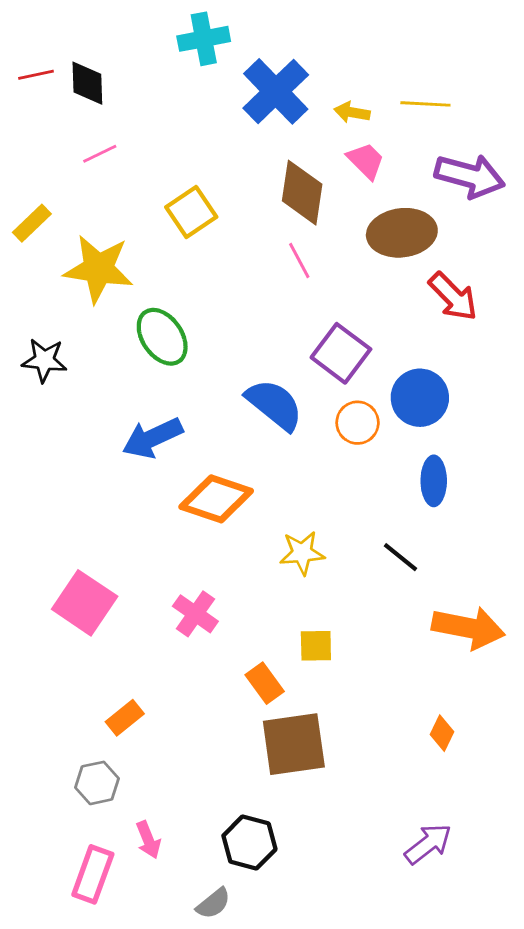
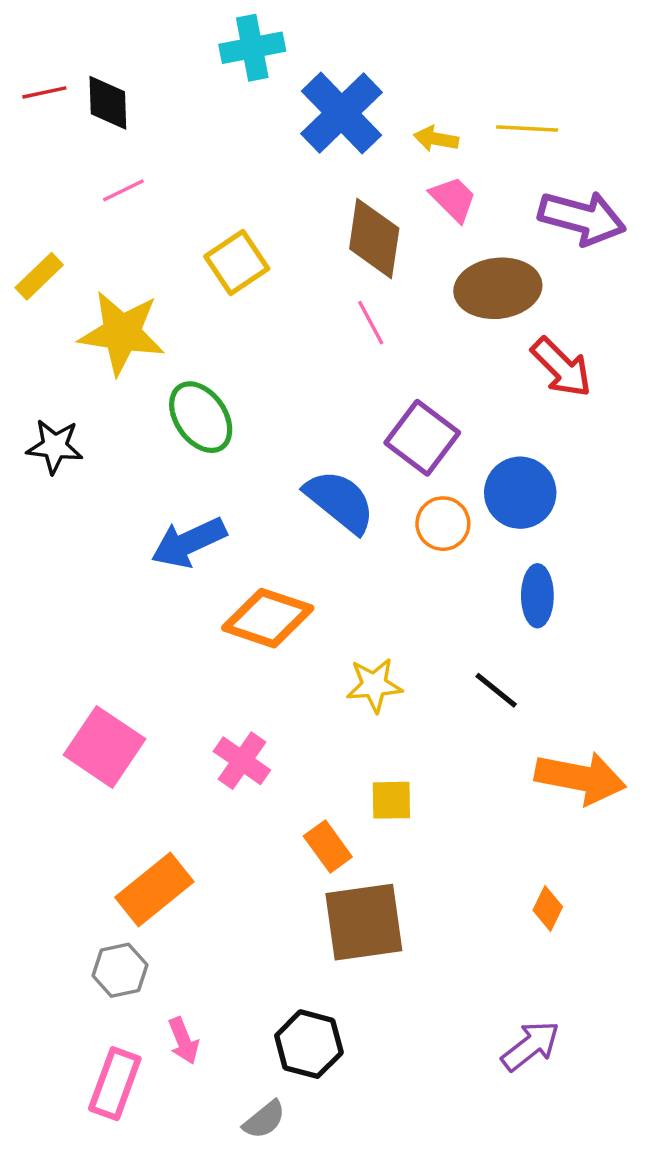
orange rectangle: (125, 718) -> (154, 889), size x1.6

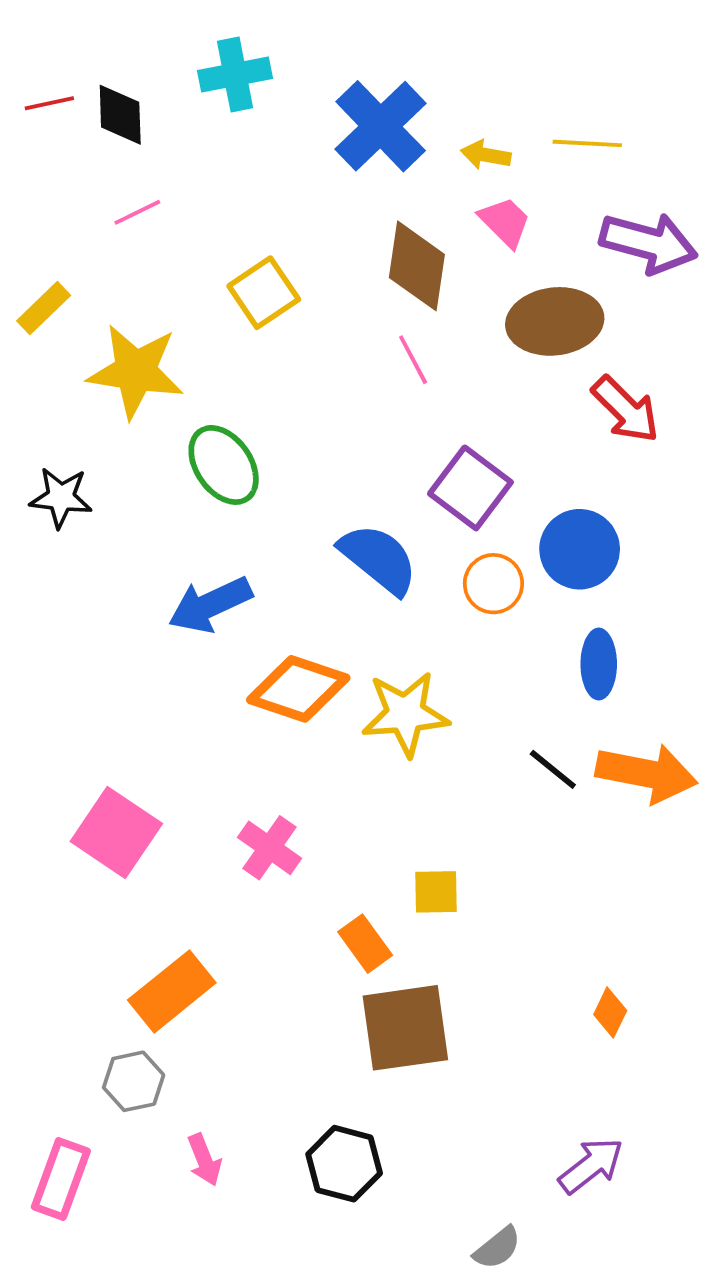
cyan cross: (252, 48) -> (235, 74), moved
yellow star: (374, 685) -> (405, 714), moved, size x1.4
orange arrow: (580, 778) -> (647, 773), moved
pink rectangle: (115, 1084) -> (61, 1179), moved
gray semicircle: (264, 1120) -> (497, 1248), moved

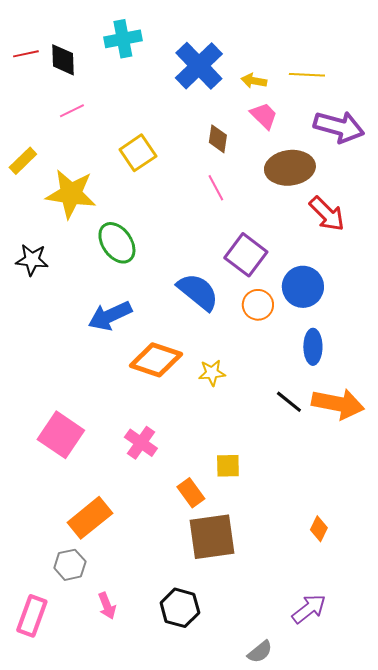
brown diamond: (417, 266) -> (218, 139), size x0.6
yellow star: (405, 714) -> (212, 373), size x0.6

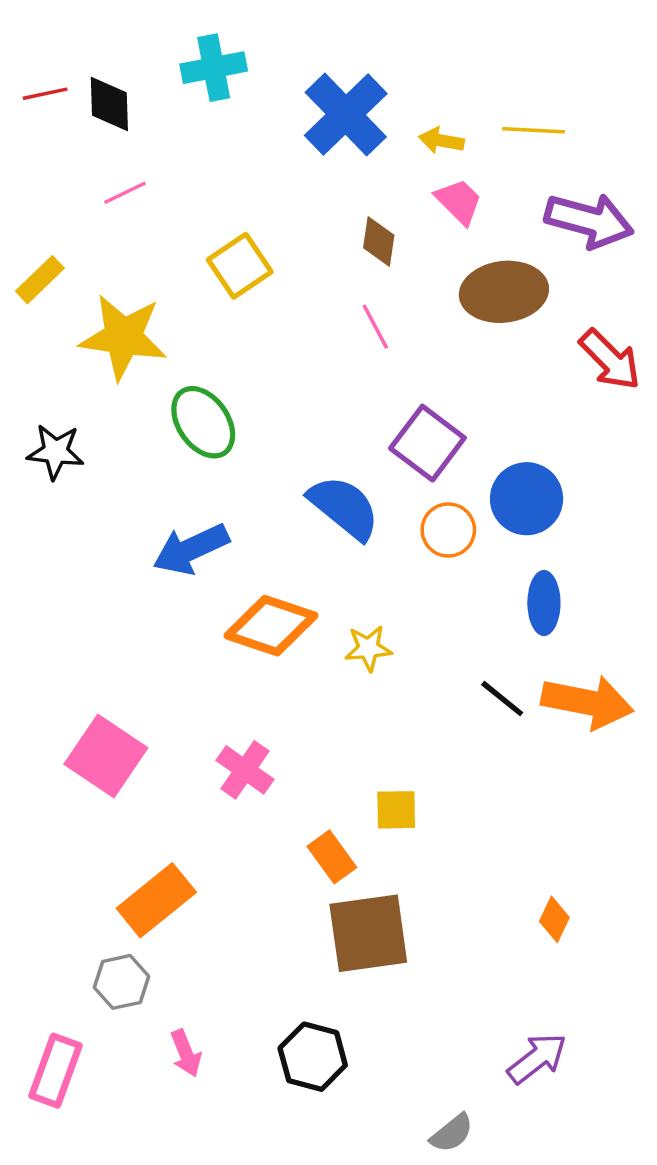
red arrow: (327, 214) -> (610, 360), moved

